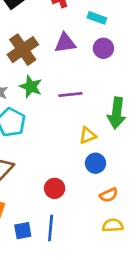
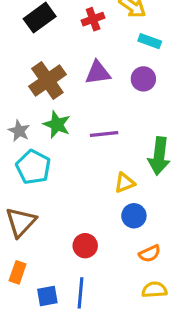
cyan rectangle: (97, 18) -> (150, 41), moved

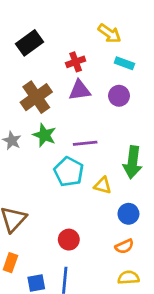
red cross: (93, 19) -> (76, 62), moved
cyan pentagon: (33, 167) -> (69, 172), moved
yellow triangle: (125, 183) -> (103, 185), turned 36
blue circle: (134, 216) -> (128, 214), moved

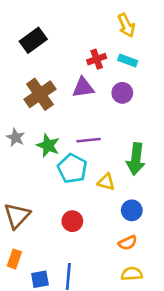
yellow arrow: (109, 33) -> (126, 25), moved, turned 30
red cross: (76, 62) -> (97, 59), moved
green star: (44, 135) -> (48, 146), moved
red circle: (69, 240) -> (72, 221), moved

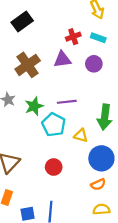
green star: (48, 146) -> (34, 106), turned 30
blue circle: (132, 210) -> (101, 158), size x1.5

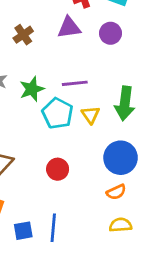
brown cross: (28, 65) -> (23, 35), size x0.6
yellow triangle: (81, 136) -> (90, 115), moved, turned 40

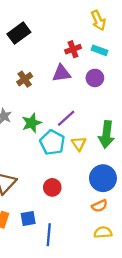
purple line: (75, 83) -> (66, 118), turned -36
blue square: (23, 231) -> (28, 219), moved

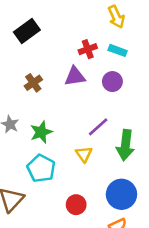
purple line: (66, 118) -> (98, 127), moved
cyan pentagon: (52, 142) -> (41, 168), moved
yellow triangle: (79, 144) -> (84, 154), moved
red circle: (52, 187) -> (76, 205), moved

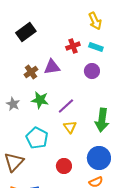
purple triangle: (75, 76) -> (52, 67), moved
purple line: (98, 127) -> (66, 106), moved
green star: (41, 132) -> (40, 100), moved, turned 30

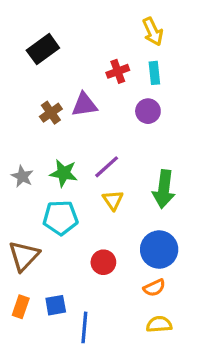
cyan rectangle: (96, 47) -> (154, 73), turned 64
green star: (40, 100) -> (64, 173), moved
gray star: (13, 104) -> (22, 176), moved
cyan pentagon: (37, 138) -> (60, 218), turned -30

